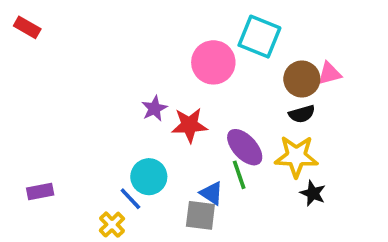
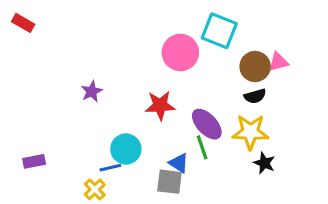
purple star: (154, 108) -> (92, 91), moved
blue line: (130, 199) -> (110, 168), turned -60

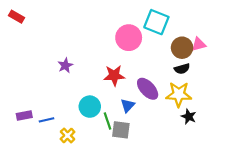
green line: (202, 147) -> (108, 121), moved
blue triangle: (179, 163) -> (128, 105), moved, turned 40
blue line: (110, 168) -> (46, 120), moved

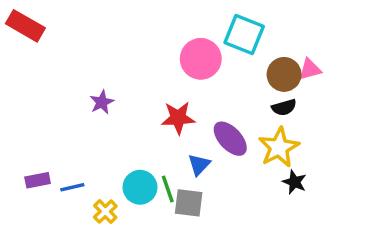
red rectangle: (16, 17) -> (25, 26), size x1.5
yellow star: (179, 94) -> (279, 147), turned -30
cyan circle: (90, 107) -> (140, 187), moved

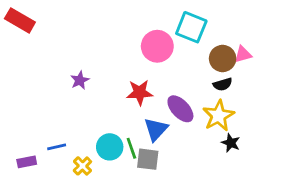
blue triangle: (199, 165) -> (156, 129), size x1.4
purple rectangle: (38, 180) -> (27, 162), moved

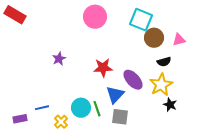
pink circle: (157, 46) -> (95, 17), moved
brown circle: (223, 58) -> (154, 38), moved
gray square: (148, 159) -> (120, 117), moved

